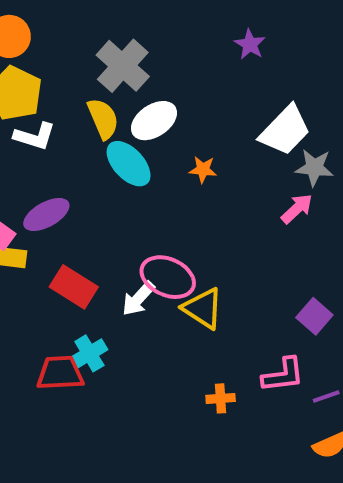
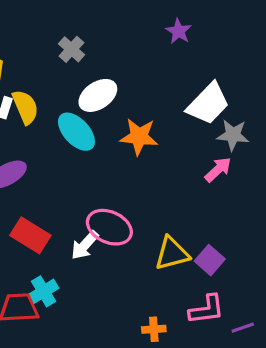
gray cross: (123, 66) -> (72, 49), size x0.6
yellow semicircle: (103, 119) -> (25, 107), moved
orange star: (203, 169) -> (139, 137), size x1.6
yellow triangle: (203, 308) -> (172, 253), moved, turned -48
purple square: (314, 316) -> (210, 260), moved

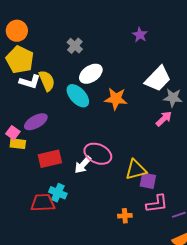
red rectangle: (30, 235) -> (50, 159), turned -45
purple square: (210, 260) -> (148, 181), moved, turned -30
cyan cross: (44, 291) -> (58, 193), turned -36

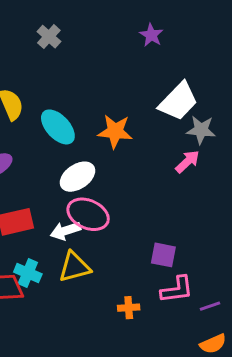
gray cross: (75, 46) -> (49, 37), moved
white ellipse: (91, 74) -> (77, 177), moved
white arrow: (83, 165) -> (65, 231), turned 30
yellow triangle: (136, 170) -> (74, 267), moved

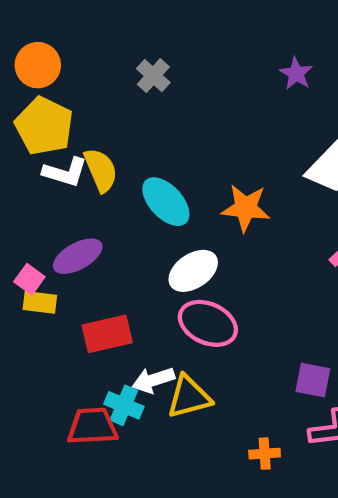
white arrow: (65, 231) -> (153, 380), moved

